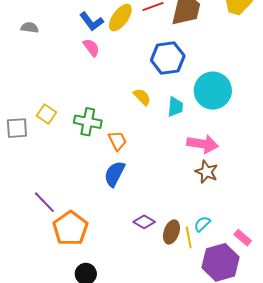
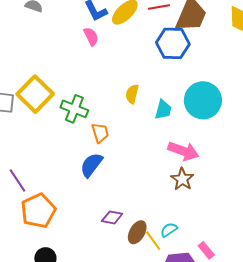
blue hexagon: (168, 58) -> (173, 43), moved
yellow semicircle: (142, 97) -> (132, 94), turned -132
yellow square: (46, 114) -> (35, 94), size x1.8
purple diamond: (144, 222) -> (112, 217), turned -30
yellow line: (189, 237) -> (153, 241), turned -35

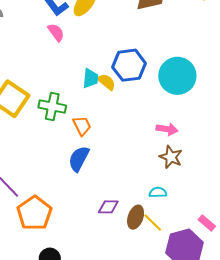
blue hexagon: (173, 43) -> (129, 65), moved
yellow semicircle: (132, 94) -> (107, 82), turned 126
cyan trapezoid: (163, 110) -> (90, 78), moved
pink arrow: (183, 151) -> (167, 129), size x0.7
cyan semicircle: (169, 230) -> (158, 192), moved, turned 42

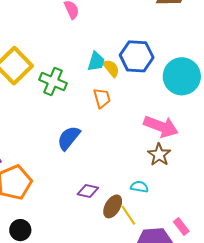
orange trapezoid: (82, 126) -> (102, 98), moved
pink arrow: (167, 129) -> (161, 126), size x1.6

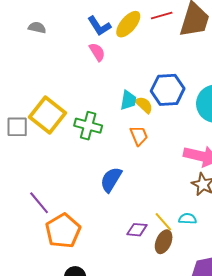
yellow line: (128, 215) -> (163, 222), moved

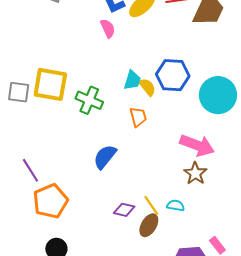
yellow square: (48, 115) -> (50, 84), turned -36

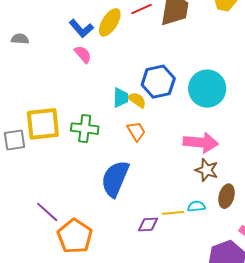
blue semicircle: (105, 157) -> (115, 179), size x1.4
yellow line: (151, 205) -> (173, 213), turned -45
brown ellipse: (149, 225) -> (227, 196), moved

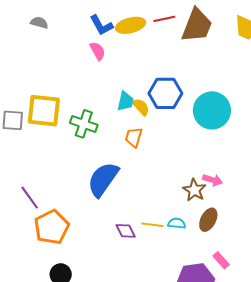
yellow ellipse: (110, 22) -> (130, 25), turned 32
orange trapezoid: (136, 131) -> (134, 137), turned -145
pink arrow: (201, 143) -> (213, 180), moved, size x0.6
purple diamond: (148, 224) -> (126, 231), turned 55

